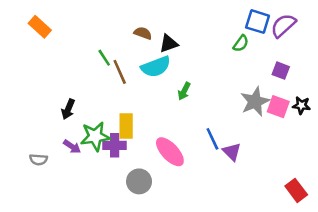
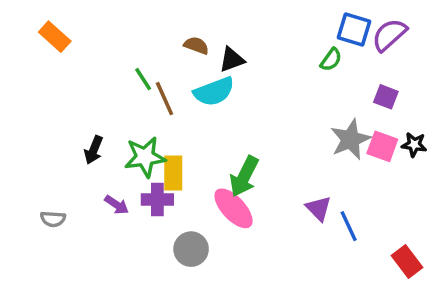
green arrow: (184, 91) -> (244, 176), moved, size x1.6
green star: (95, 136) -> (145, 157), moved
blue line: (212, 139) -> (349, 226), moved
purple arrow: (72, 147) -> (117, 205), moved

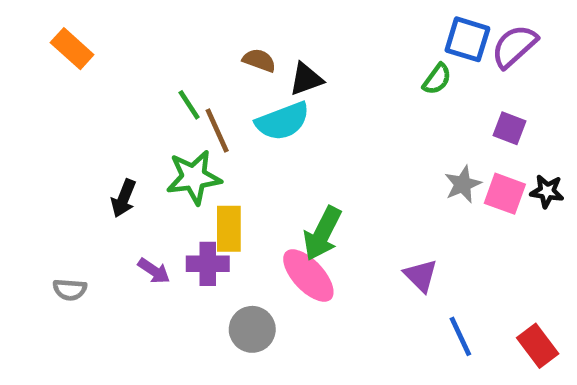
gray star: (350, 139) -> (463, 184), size x0.7
green star: (145, 157) -> (194, 177), moved
blue line: (349, 226) -> (460, 336), moved

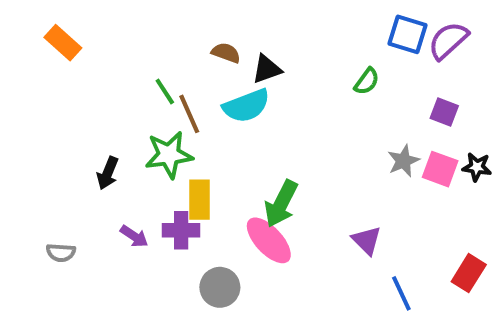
green semicircle: (437, 79) -> (367, 81), moved
red rectangle: (538, 346) -> (469, 273), moved, turned 69

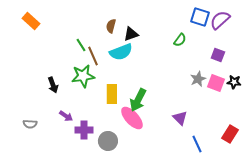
brown semicircle: (226, 53) -> (111, 26), turned -96
black arrow: (108, 173) -> (53, 85), turned -42
yellow rectangle: (199, 200) -> (112, 94), moved
purple cross: (181, 230) -> (84, 130), moved

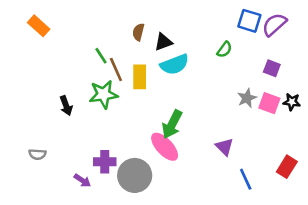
cyan semicircle: (121, 52) -> (175, 64), moved
yellow rectangle: (112, 94) -> (140, 77), moved
purple arrow: (66, 116) -> (82, 180), moved
gray circle: (108, 141) -> (135, 175), size x1.4

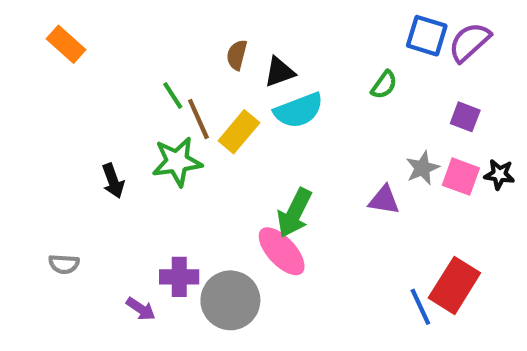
yellow rectangle: (140, 77) -> (239, 132), turned 40
purple triangle: (224, 147) -> (384, 200), moved, turned -36
red rectangle: (287, 167) -> (454, 285), moved, size x1.4

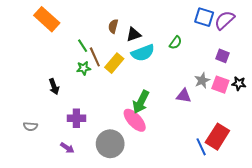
orange rectangle: (66, 44) -> (47, 19), moved, size x1.4
green semicircle: (384, 85) -> (176, 43), moved
green star: (177, 162) -> (84, 68), moved, size x0.6
purple cross: (179, 277) -> (76, 118), moved

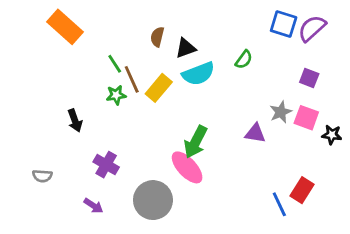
black star: (239, 83) -> (332, 135), moved
purple cross: (76, 118) -> (106, 165), turned 30
red rectangle: (217, 137) -> (302, 190), size x0.7

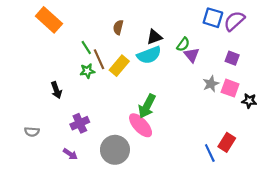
black triangle: (186, 48) -> (154, 37), moved
purple triangle: (255, 133) -> (192, 55), moved, turned 42
purple cross: (106, 165) -> (80, 123), turned 36

